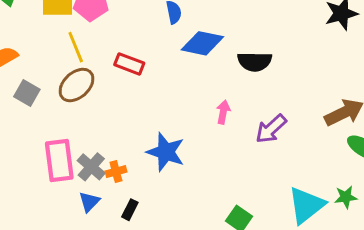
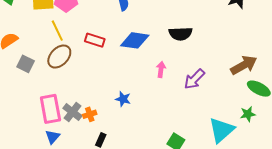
blue diamond: (202, 43) -> (135, 40), moved
blue star: (166, 152) -> (123, 99), size x0.6
green star: (346, 197) -> (248, 114), moved
blue triangle: (89, 202) -> (53, 137), moved

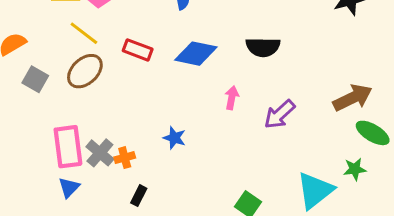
yellow line: (57, 31) -> (84, 33), turned -30

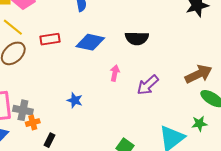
red rectangle: (138, 50) -> (50, 39), turned -30
gray cross: (100, 153) -> (23, 110), turned -30
orange cross: (125, 158) -> (33, 123), moved

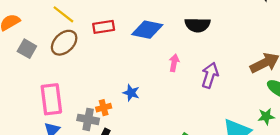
purple arrow: (148, 85) -> (210, 75), turned 150
gray cross: (23, 110) -> (88, 119), moved
orange cross: (33, 123) -> (104, 108), moved

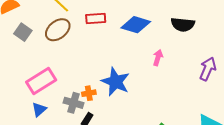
purple arrow: (210, 75) -> (208, 69), moved
blue star: (131, 93) -> (116, 82), size x1.8
pink rectangle: (51, 99) -> (41, 81), turned 60

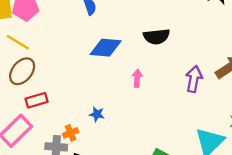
red rectangle: (96, 18) -> (37, 100), moved
blue star: (116, 82) -> (97, 114), size x0.5

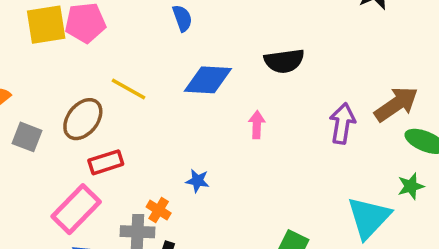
yellow line: (18, 42) -> (128, 89), moved
orange cross: (71, 133) -> (159, 210), turned -35

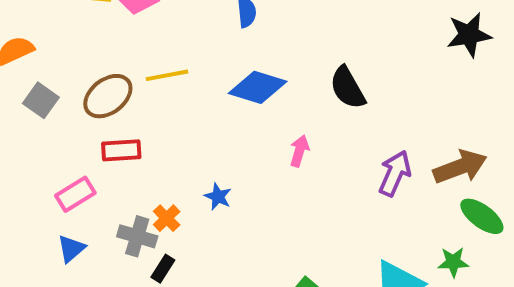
black semicircle: (284, 61) -> (348, 88), turned 54
yellow line: (128, 89) -> (167, 75), turned -54
pink rectangle: (76, 209) -> (75, 194), size x0.7

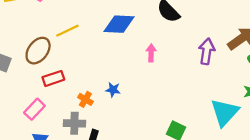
orange cross: (167, 218) -> (85, 99), moved

